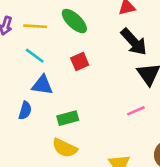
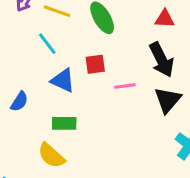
blue triangle: (42, 85) -> (63, 80), moved
pink line: (136, 111) -> (125, 86), moved

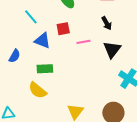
black arrow: (161, 60) -> (107, 23), size x0.6

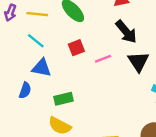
black arrow: (107, 23) -> (126, 32), size x1.5
blue triangle: (42, 41) -> (42, 68), moved

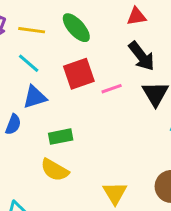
red square: (76, 48) -> (79, 74), size x1.5
blue triangle: (42, 68) -> (35, 97), turned -30

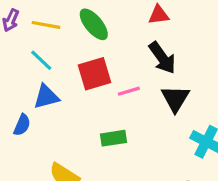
green rectangle: (61, 137) -> (113, 138), moved

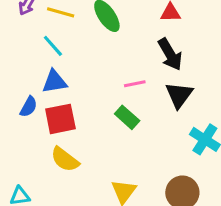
red square: (95, 74) -> (60, 119), moved
green rectangle: (113, 138) -> (127, 117), moved, turned 45

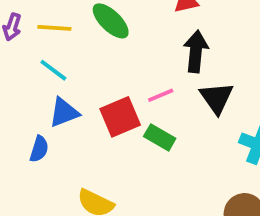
black arrow: (170, 54) -> (196, 51), turned -132
red square: (60, 119) -> (120, 117), moved

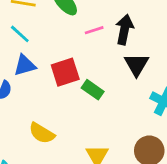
pink line: (161, 95) -> (94, 30), moved

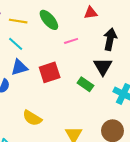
black arrow: (124, 30) -> (110, 39), moved
green rectangle: (93, 90) -> (85, 84), moved

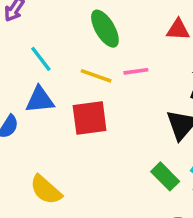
yellow line: (18, 21) -> (96, 76), moved
green rectangle: (85, 84) -> (165, 176), moved

